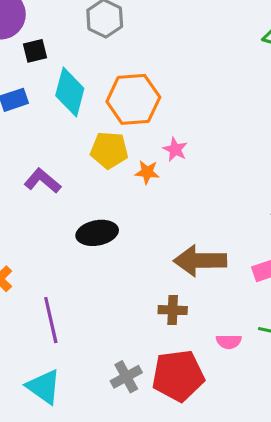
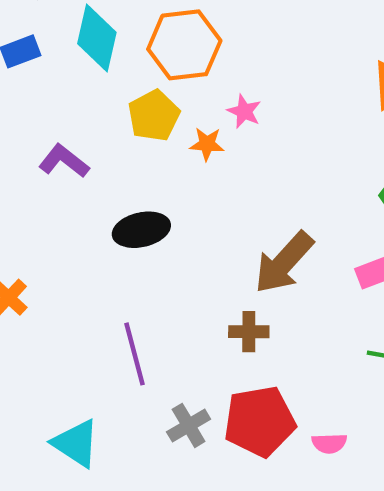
yellow pentagon: (109, 150) -> (154, 116), turned -30
brown arrow: (200, 261) -> (284, 263), turned -45
purple line: (51, 320) -> (135, 354), moved
pink semicircle: (229, 342) -> (329, 443), moved

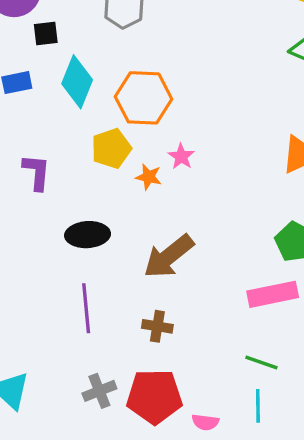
purple L-shape: (64, 161) -> (37, 172), turned 48
brown arrow: (284, 263) -> (169, 256), moved
purple line: (135, 354) -> (86, 308), moved

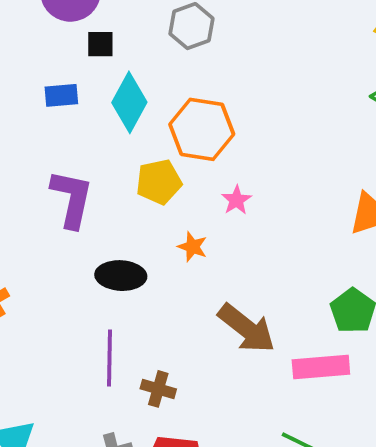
purple L-shape: (37, 172) -> (72, 199), size x1.4
orange star: (149, 177) -> (193, 247), moved
brown arrow: (169, 256) -> (247, 328), moved, turned -110
brown cross: (157, 326) -> (158, 389), moved

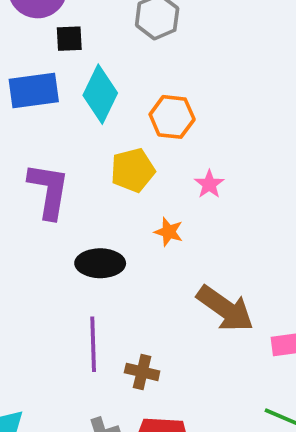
blue rectangle: (61, 95) -> (34, 90), size x1.5
orange hexagon: (202, 129) -> (172, 117), size x0.7

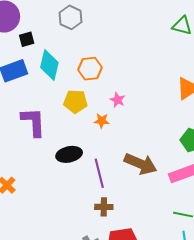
yellow pentagon: (133, 170) -> (75, 101), turned 30
orange star: (169, 232) -> (102, 121), moved
purple line: (93, 344) -> (99, 173), moved

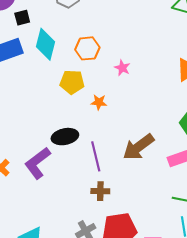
pink star: (118, 100) -> (122, 68), moved
purple L-shape: (33, 122) -> (38, 163), moved, turned -124
brown arrow: (140, 164) -> (138, 147), turned 120

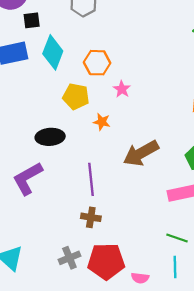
pink star: (122, 68) -> (122, 89), moved
black ellipse: (65, 137) -> (50, 137), moved
brown arrow: (138, 147) -> (141, 153), moved

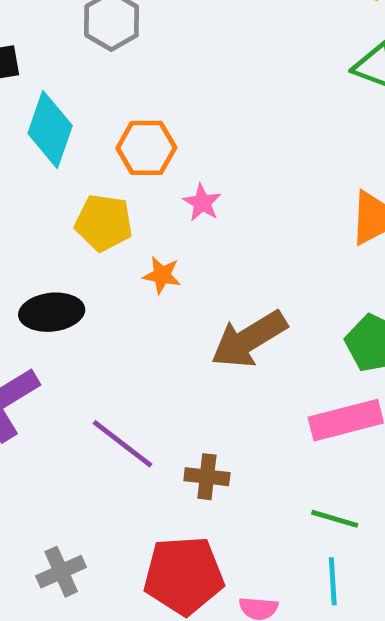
purple line: (91, 179) -> (122, 444), moved, turned -44
brown cross: (91, 217) -> (207, 477), moved
gray cross: (69, 258) -> (61, 572), moved

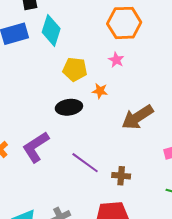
orange hexagon: (146, 148) -> (124, 23), moved, size x1.4
black ellipse: (52, 312) -> (69, 107), moved

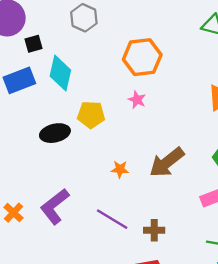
orange star: (100, 91) -> (120, 169), moved
black ellipse: (69, 107) -> (55, 133), moved

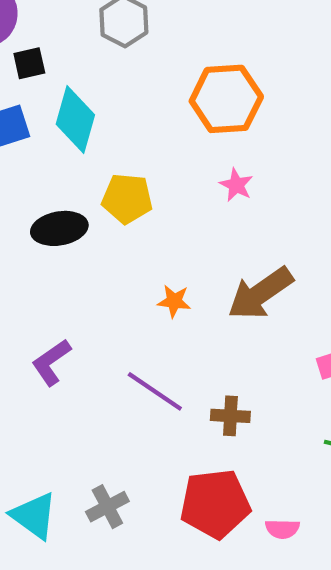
pink star: (137, 100) -> (236, 185), moved
purple L-shape: (55, 206) -> (51, 362), size x0.7

